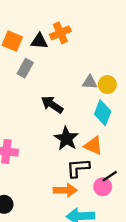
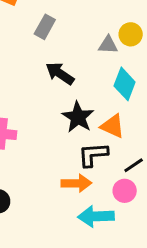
gray rectangle: (25, 68) -> (45, 27), moved
yellow circle: (107, 85) -> (131, 34), moved
pink circle: (103, 187) -> (125, 191), moved

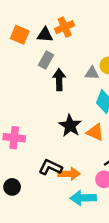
black arrow: (60, 73) -> (59, 80), moved, turned 55
black L-shape: (93, 155) -> (50, 167), moved, turned 30

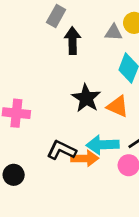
cyan arrow: (83, 198) -> (103, 145), moved

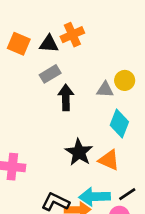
gray rectangle: (56, 16) -> (50, 74), turned 30

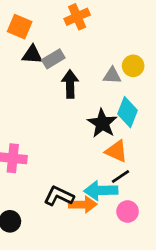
black triangle: (49, 44) -> (32, 55), moved
black star: (79, 152) -> (102, 123), moved
black line: (127, 194) -> (121, 176), moved

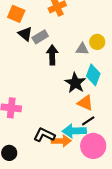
black triangle: (32, 55) -> (25, 34), turned 35
pink circle: (128, 212) -> (93, 146), size x1.6

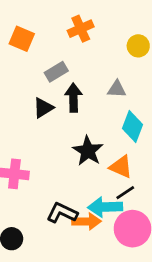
black triangle: (25, 34) -> (43, 108), moved, turned 49
yellow circle: (97, 42) -> (138, 46), moved
black star: (75, 83) -> (88, 151), moved

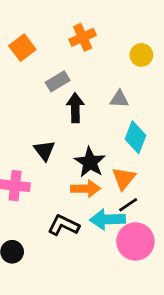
orange square: (22, 39) -> (22, 48), turned 30
black triangle: (43, 108) -> (44, 150), moved, turned -35
orange triangle: (121, 167) -> (124, 178), turned 45
orange arrow: (86, 221) -> (86, 189), moved

